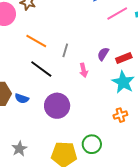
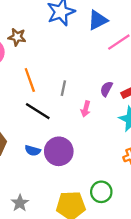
orange line: (36, 41) -> (30, 80), turned 45
pink arrow: (84, 70) -> (86, 109), turned 32
blue semicircle: (22, 98) -> (33, 151), moved

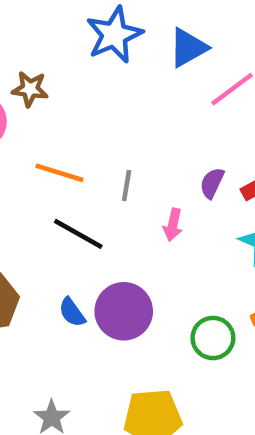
orange line: (30, 80) -> (59, 173), turned -50
blue semicircle: (33, 151) -> (72, 312), turned 42
green circle: (101, 192) -> (213, 338), moved

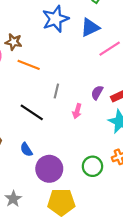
orange line: (59, 173) -> (29, 65), moved
purple circle: (124, 311) -> (49, 169), moved

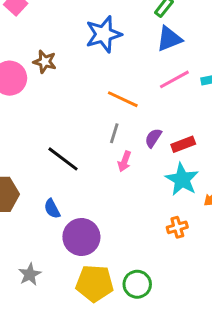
blue triangle: (90, 27) -> (169, 39), moved
orange line: (29, 65) -> (123, 99), moved
gray line: (56, 91) -> (114, 133), moved
green circle: (92, 166) -> (137, 284), moved

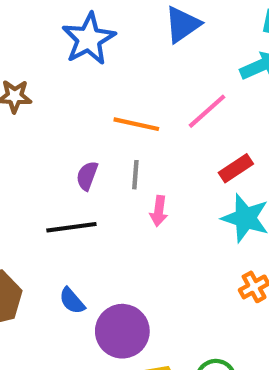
pink line: (174, 79) -> (207, 111), moved
purple semicircle: (153, 138) -> (87, 176), moved
black line: (63, 159) -> (71, 227), turned -32

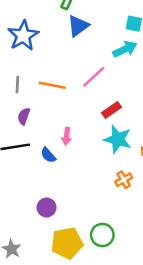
gray line: (135, 175) -> (17, 85), moved
blue semicircle: (72, 301) -> (48, 155), moved
purple circle: (122, 331) -> (47, 207), size x0.6

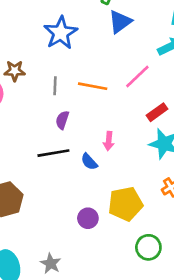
yellow pentagon: (67, 243) -> (125, 204), moved

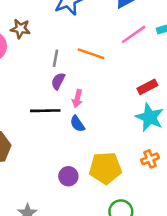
pink line: (137, 76) -> (134, 34), moved
gray line: (55, 86) -> (55, 58), moved
pink arrow: (109, 141) -> (77, 98), moved

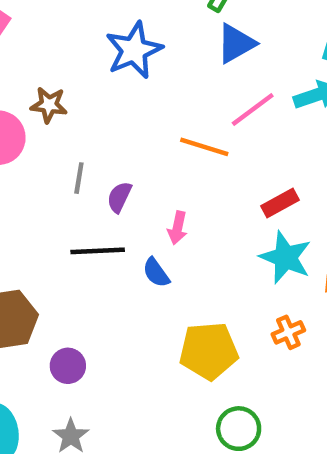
orange line: (91, 54) -> (204, 147), moved
gray line: (55, 58) -> (79, 178), moved
pink arrow: (77, 98) -> (177, 228), moved
purple circle: (68, 176) -> (68, 366), moved

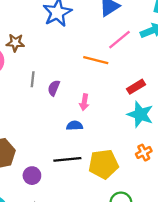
black line: (98, 251) -> (67, 159), moved
blue semicircle: (156, 273) -> (75, 126), turned 126

